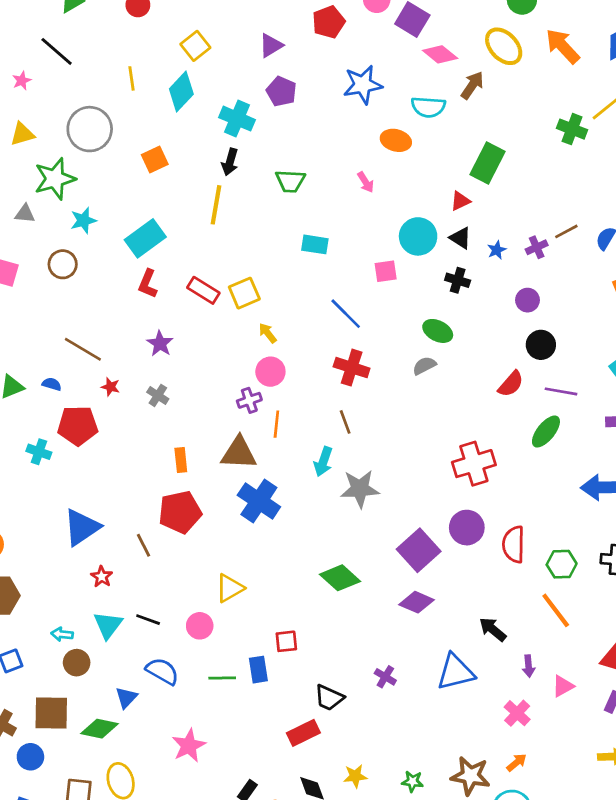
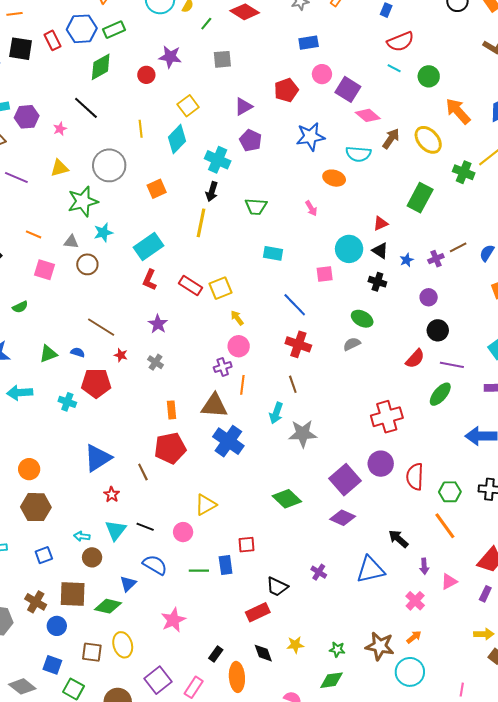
yellow ellipse: (504, 46) -> (428, 140), moved
green rectangle: (488, 163) -> (420, 198), moved
gray triangle: (25, 214) -> (71, 242), moved

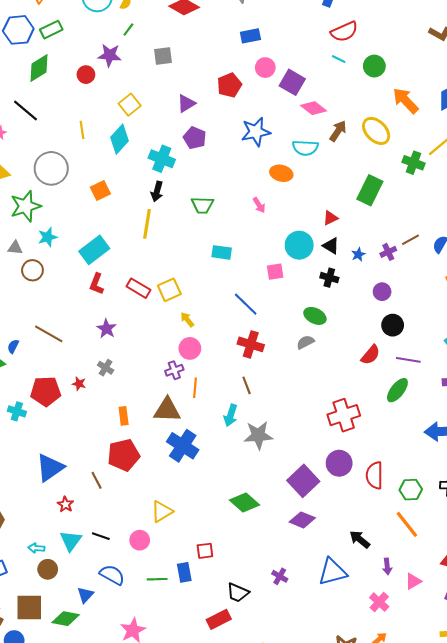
green line: (206, 24) -> (128, 29), moved
blue semicircle: (78, 352) -> (13, 346), moved, turned -80
red star: (121, 355) -> (79, 384), moved

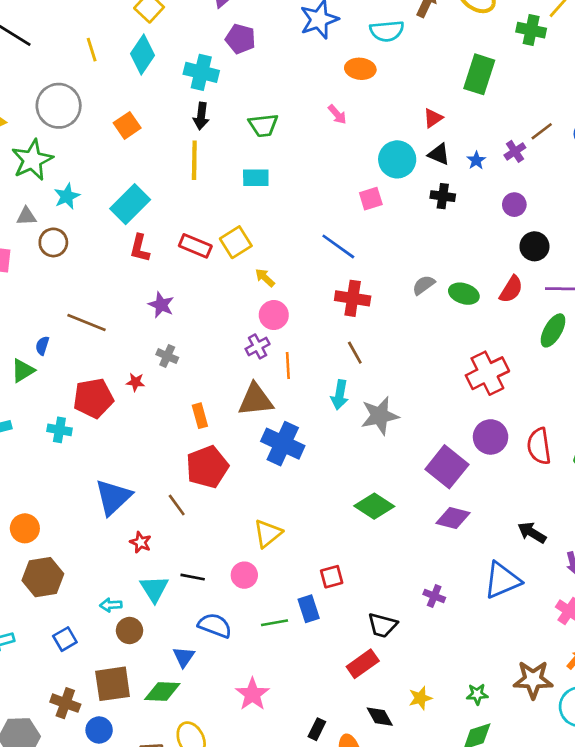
cyan rectangle: (222, 252) -> (256, 178), moved
green ellipse: (315, 316) -> (464, 294), moved

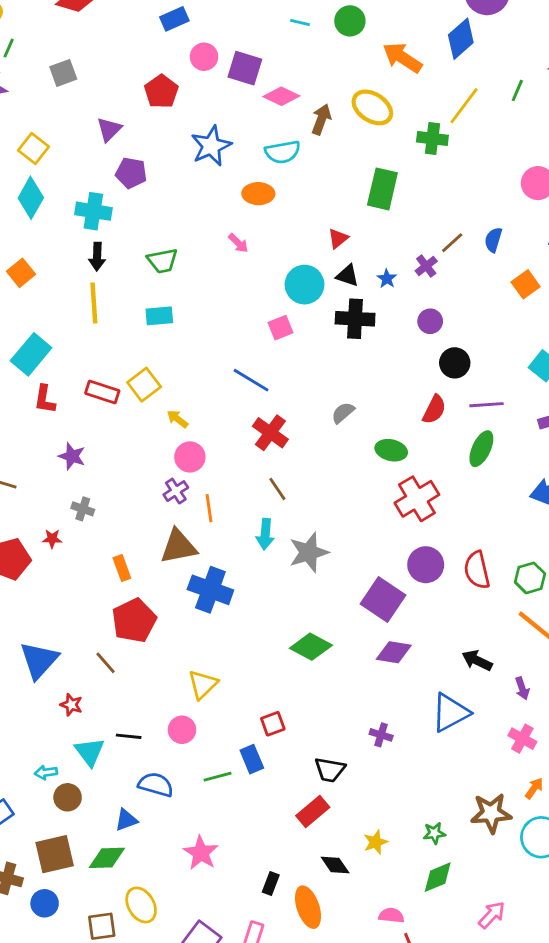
black cross: (443, 196) -> (355, 319), size x1.5
green ellipse: (464, 294) -> (391, 450), moved
red cross: (353, 298) -> (270, 433), turned 32
blue triangle: (184, 657) -> (126, 820), turned 40

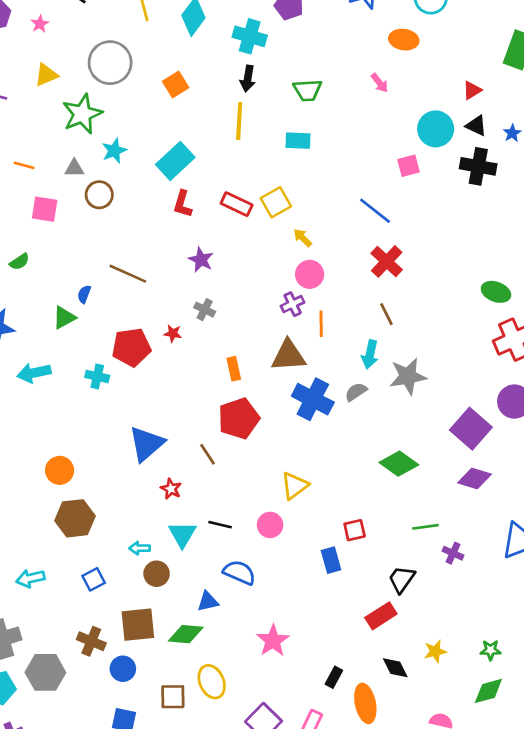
gray semicircle: (343, 413) -> (356, 392), moved
black trapezoid: (330, 770) -> (402, 579), turned 108
green line: (218, 777) -> (425, 527), moved

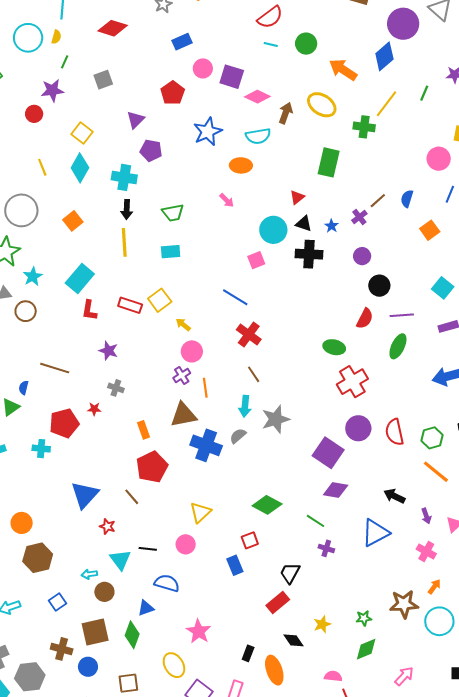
green diamond: (399, 464) -> (267, 505), moved
green line: (425, 527) -> (315, 521), moved, turned 48
green diamond: (186, 634) -> (132, 635), turned -68
yellow ellipse: (212, 682) -> (174, 665), moved

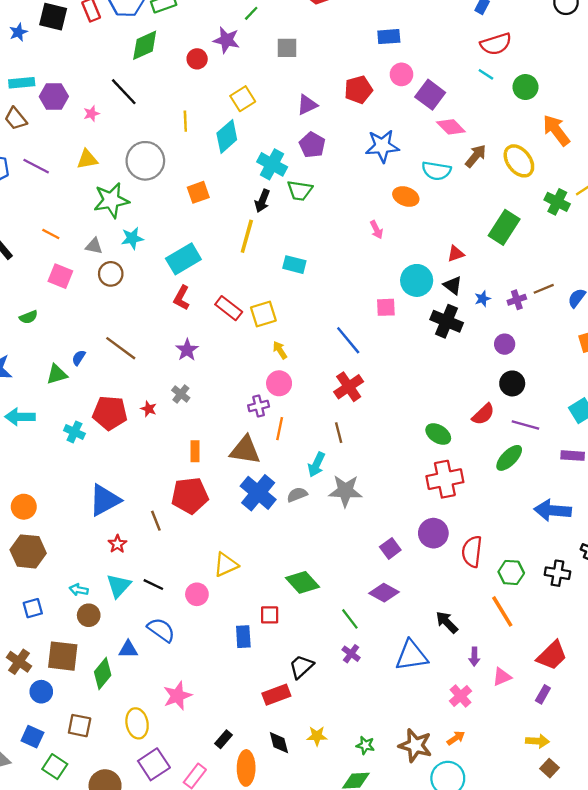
green trapezoid: (173, 213) -> (300, 190), moved
purple square: (328, 453) -> (390, 548), size x0.6

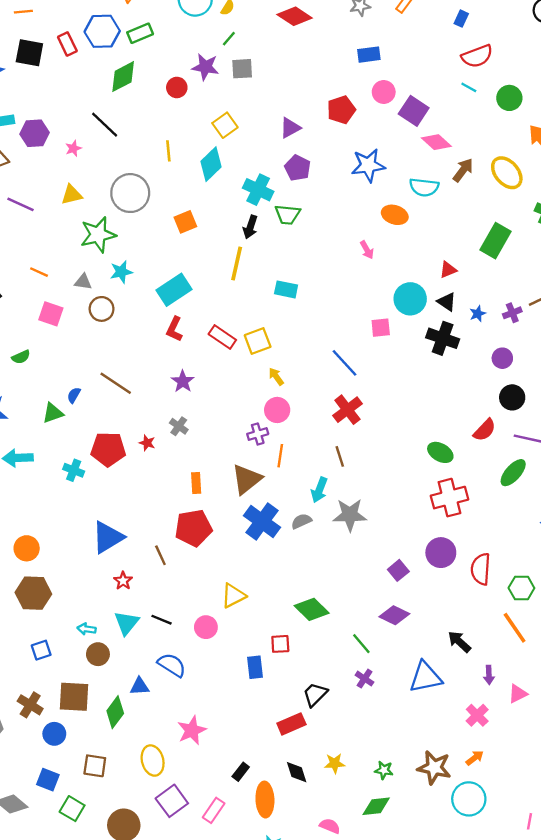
gray square: (287, 48) -> (242, 69), moved
brown triangle: (245, 450) -> (247, 479), turned -44

